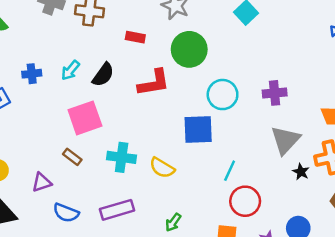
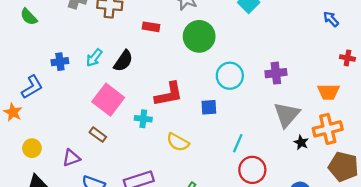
red L-shape: (154, 83) -> (169, 94), moved
pink square: (85, 118) -> (108, 100), turned -32
blue square: (198, 129) -> (209, 107), size x0.6
cyan cross: (122, 157) -> (143, 119), moved, size x0.7

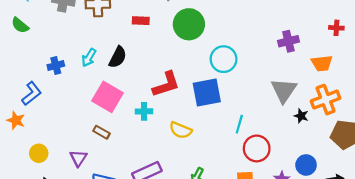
purple cross: (276, 73) -> (288, 41), moved
blue square: (209, 107) -> (207, 92), size x1.8
purple triangle: (71, 158) -> (78, 158), turned -30

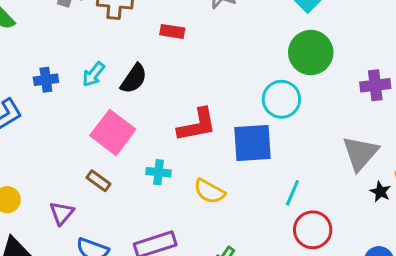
green circle: (189, 24) -> (311, 53), moved
cyan cross: (144, 111) -> (158, 172), moved

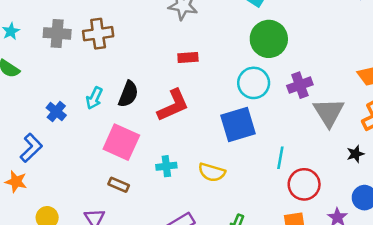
red rectangle: (172, 31) -> (188, 58), moved
blue cross: (46, 80) -> (56, 112), turned -30
purple cross: (375, 85) -> (300, 85), moved
red L-shape: (197, 125) -> (173, 105), moved
black star: (380, 192) -> (355, 154), moved, turned -30

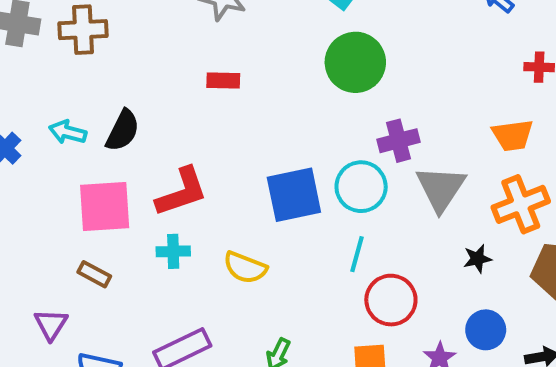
cyan circle: (254, 83) -> (361, 187), moved
cyan arrow: (94, 98) -> (68, 132), turned 75
red L-shape: (173, 105) -> (182, 192), moved
pink square: (121, 142) -> (105, 207), turned -33

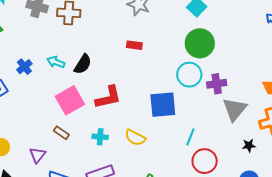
cyan circle: (361, 187) -> (189, 75), moved
pink square: (105, 207) -> (70, 100), turned -32
cyan cross: (173, 251) -> (100, 137), moved

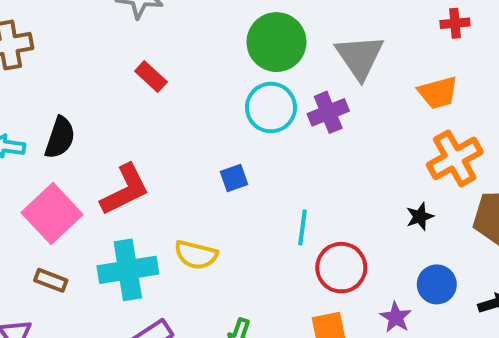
red rectangle: (134, 45) -> (151, 77), turned 49
blue square: (163, 105) -> (234, 178), size x0.5
gray triangle: (235, 109) -> (360, 57), moved
cyan cross: (100, 137) -> (128, 270), size x1.8

